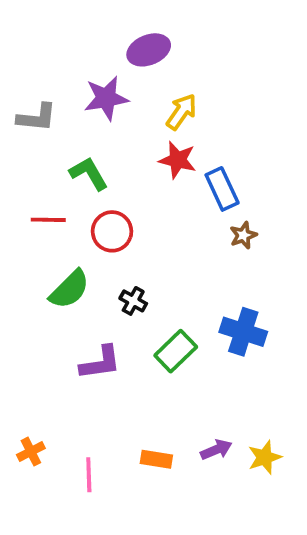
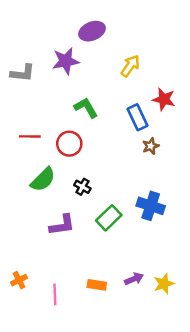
yellow arrow: (181, 112) -> (130, 66), moved
red star: (178, 160) -> (164, 99), moved
green L-shape: (89, 174) -> (86, 108), moved

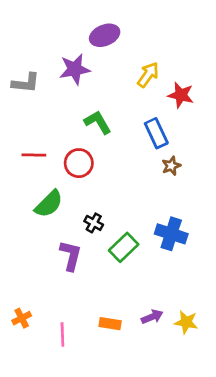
red star: (164, 99) -> (181, 95), moved
black cross: (82, 187) -> (94, 223), moved
purple L-shape: (62, 225) -> (71, 256), turned -68
yellow star: (164, 284) -> (186, 322), turned 30

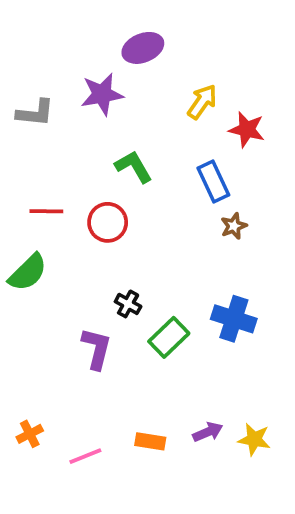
green semicircle: (49, 204) -> (28, 272), moved
pink line: (62, 334) -> (85, 456), turned 70

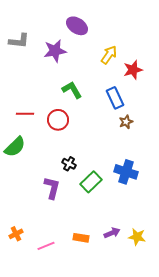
purple ellipse: (143, 48) -> (77, 26), turned 55
gray L-shape: (35, 113) -> (19, 41), moved
red star: (247, 130) -> (133, 70), turned -30

